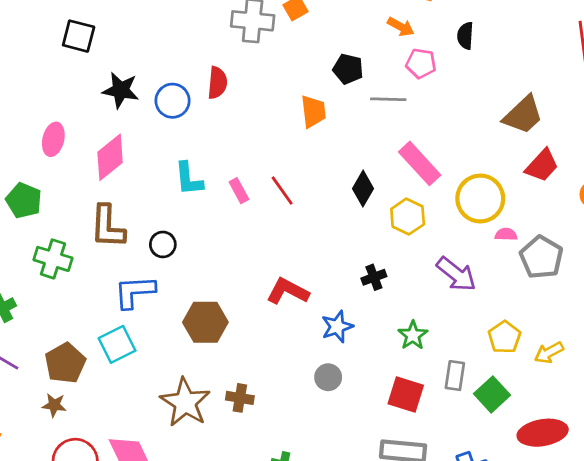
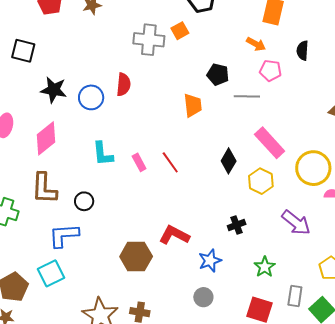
brown hexagon: (205, 322) -> (136, 257), moved

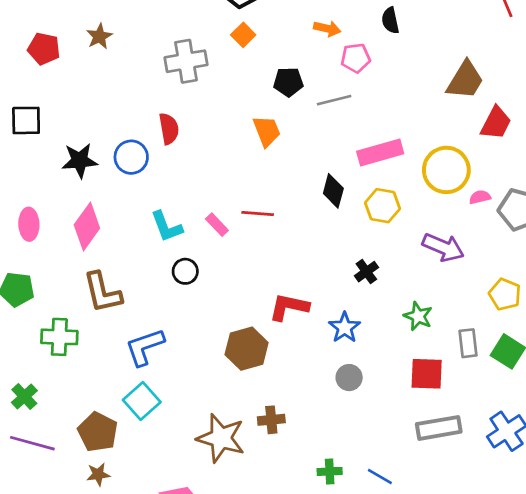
orange square: (180, 31) -> (243, 35), moved
pink rectangle: (270, 143) -> (380, 153), turned -48
red line: (170, 162) -> (258, 214), turned -35
black circle: (84, 201) -> (185, 271), moved

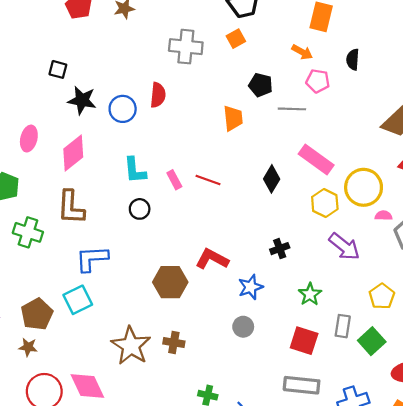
black square: (26, 120) -> (58, 69), moved, size x0.7
pink rectangle: (380, 153) -> (316, 159), turned 36
yellow hexagon: (383, 206) -> (325, 203), moved

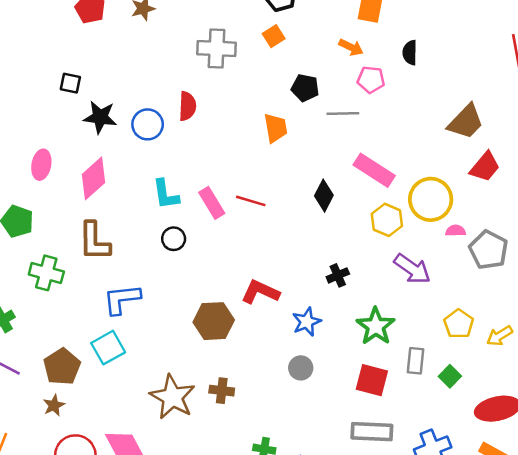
pink rectangle: (174, 180) -> (212, 203), size x1.4
green star: (310, 294) -> (376, 326), size x1.4
green square: (372, 341) -> (450, 376), size x0.7
brown star: (28, 347) -> (54, 405), turned -30

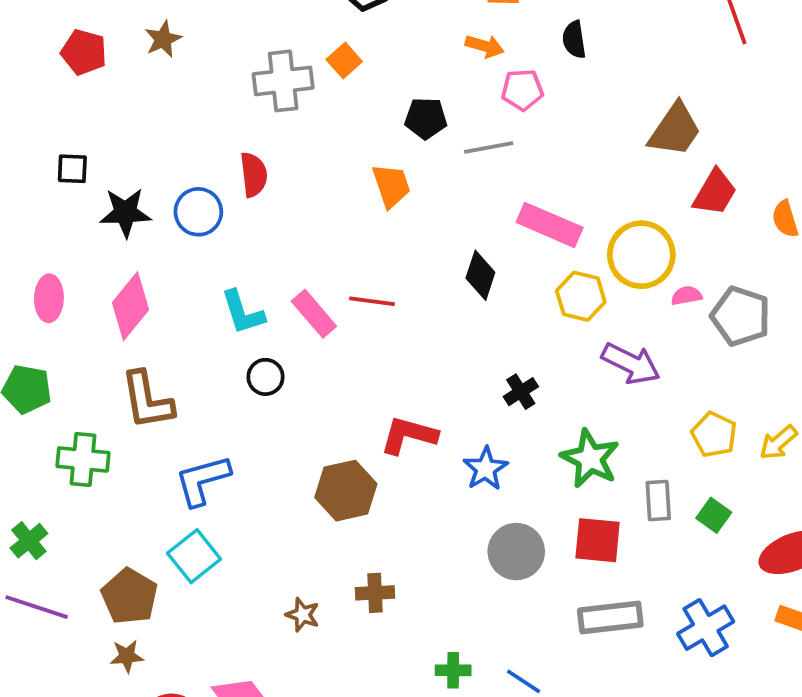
orange square: (274, 36) -> (344, 60), moved
gray circle: (301, 368) -> (516, 552), moved, size x1.5
brown star: (172, 397) -> (303, 615), size x0.5
brown star: (54, 405) -> (127, 656), turned 30

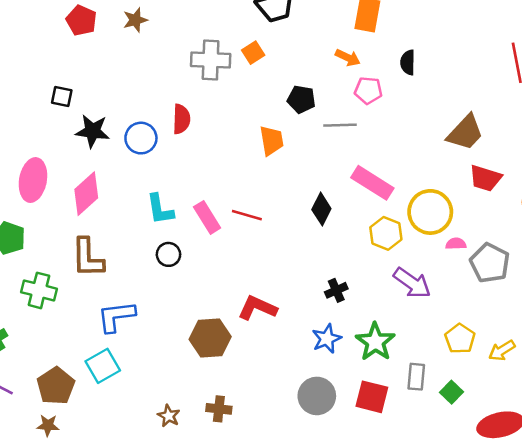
red trapezoid: (715, 192) -> (485, 178), turned 68
pink ellipse: (49, 298) -> (33, 180), size x1.4
blue star: (486, 469) -> (327, 339), moved

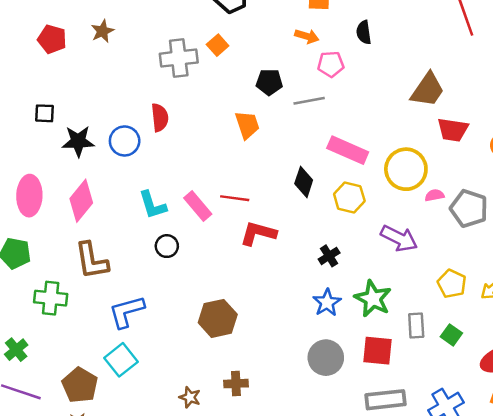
yellow hexagon: (386, 233) -> (349, 198), moved
red L-shape: (257, 308) -> (258, 233), moved

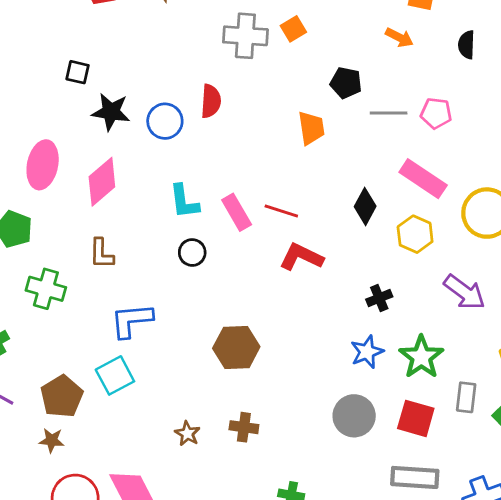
pink pentagon: (331, 64) -> (436, 113), moved
brown L-shape: (92, 261) -> (101, 254), size x0.7

